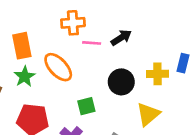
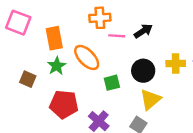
green square: (86, 106) -> (112, 83), moved
yellow triangle: (148, 114) -> (150, 100), moved

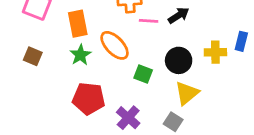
brown square: (28, 79) -> (33, 56), moved
green square: (112, 83) -> (143, 74), turned 35

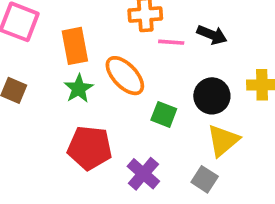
black arrow: (179, 15) -> (212, 35), turned 55

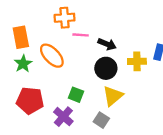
black arrow: (212, 35) -> (107, 44), moved
green square: (164, 114) -> (76, 95), moved

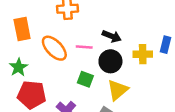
pink line: (81, 35) -> (84, 47), moved
green star: (23, 64) -> (18, 67), moved
green square: (76, 95) -> (85, 79), moved

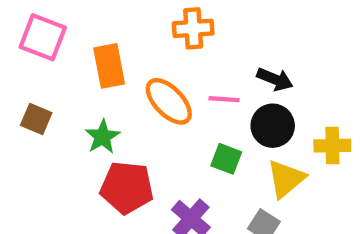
yellow cross: (143, 54) -> (332, 146), moved

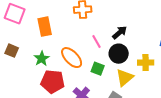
black arrow: (275, 79) -> (120, 33), turned -63
pink line: (224, 99) -> (97, 42), turned 56
orange ellipse: (169, 101) -> (72, 58), moved

